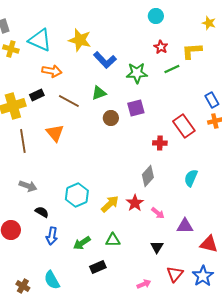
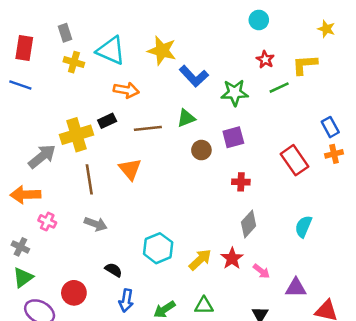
brown line: (69, 101) -> (148, 128), turned -35
red cross: (160, 143) -> (241, 182), moved
gray arrow: (28, 186) -> (96, 224), moved

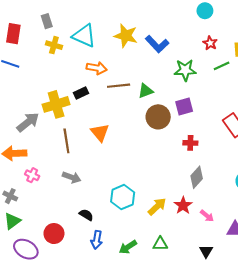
blue L-shape: (194, 76) -> (157, 44), moved
brown line: (148, 128) -> (119, 86), moved
brown circle: (201, 150) -> (158, 117), size x1.5

